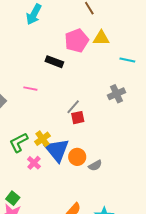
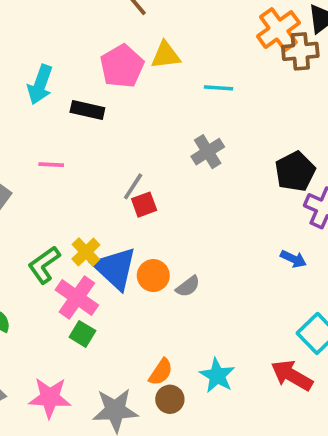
cyan arrow: (34, 14) -> (40, 85), moved
pink cross: (34, 163) -> (77, 297), size x1.6
green square: (13, 198) -> (82, 334), moved

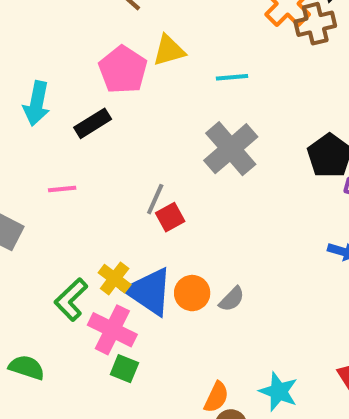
black rectangle: (87, 110) -> (93, 123), turned -36
gray cross: (208, 152) -> (231, 149), size x1.5

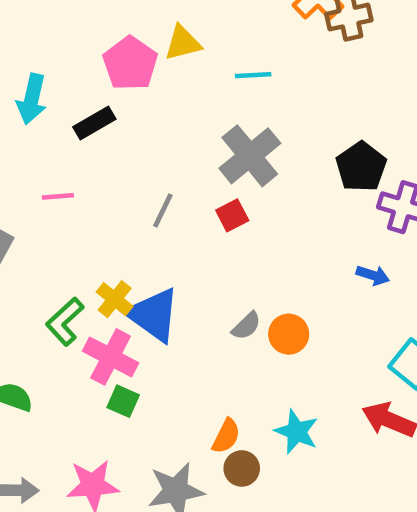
red square: (170, 217) -> (232, 215), moved
orange circle: (192, 293) -> (289, 334), moved

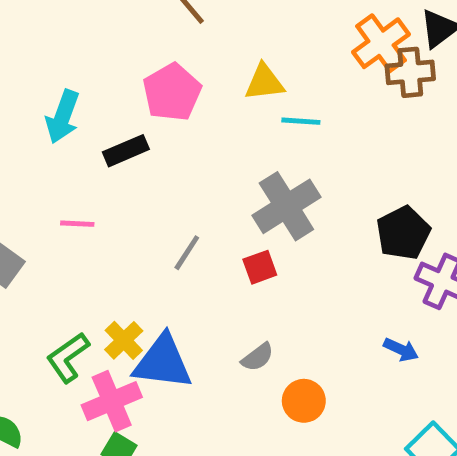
yellow triangle: (183, 43) -> (264, 82), moved
blue triangle: (153, 315) -> (163, 362), turned -36
gray semicircle: (246, 326) -> (258, 357), moved
pink cross: (111, 357) -> (112, 401), turned 32

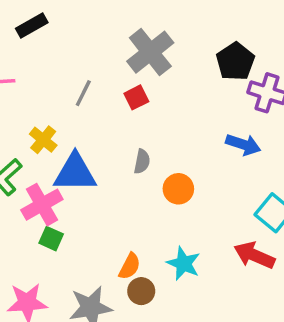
yellow cross: (124, 340) -> (43, 140), moved
blue arrow: (401, 350) -> (243, 145), size x1.4
gray semicircle: (258, 357) -> (142, 162), turned -35

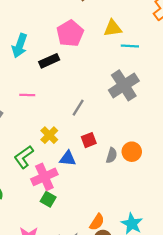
red square: (136, 97) -> (89, 140), moved
blue triangle: (75, 173) -> (68, 158), size x0.6
orange circle: (178, 189) -> (132, 152), moved

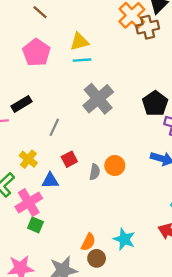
cyan line: (130, 46) -> (82, 60), moved
black rectangle: (49, 61) -> (22, 104), moved

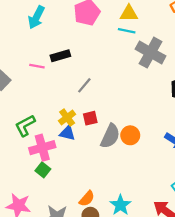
gray cross: (98, 99) -> (151, 53), moved, turned -36
yellow cross: (28, 159) -> (67, 118), moved
gray semicircle: (95, 172) -> (110, 136), size x1.6

